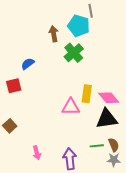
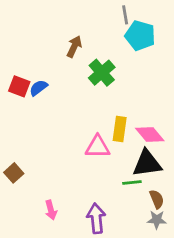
cyan pentagon: (79, 26) -> (140, 36), moved
brown arrow: (54, 34) -> (74, 47), turned 35
red square: (14, 86) -> (19, 86), moved, turned 35
green line: (97, 146) -> (132, 183), moved

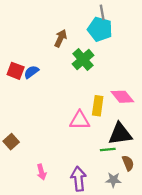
cyan pentagon: (140, 36) -> (100, 29), moved
pink diamond: (150, 134) -> (122, 97), moved
gray star: (157, 220) -> (113, 180), moved

